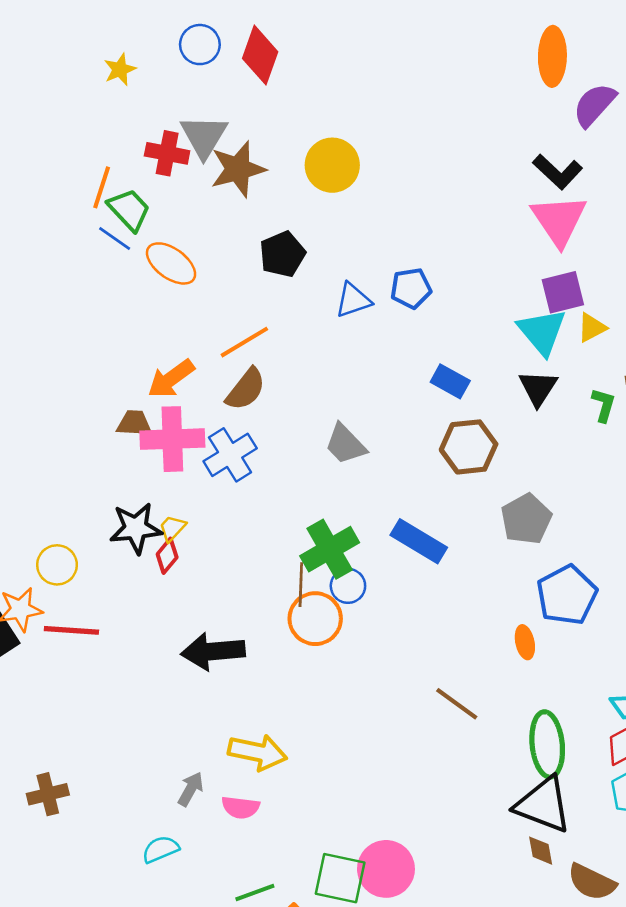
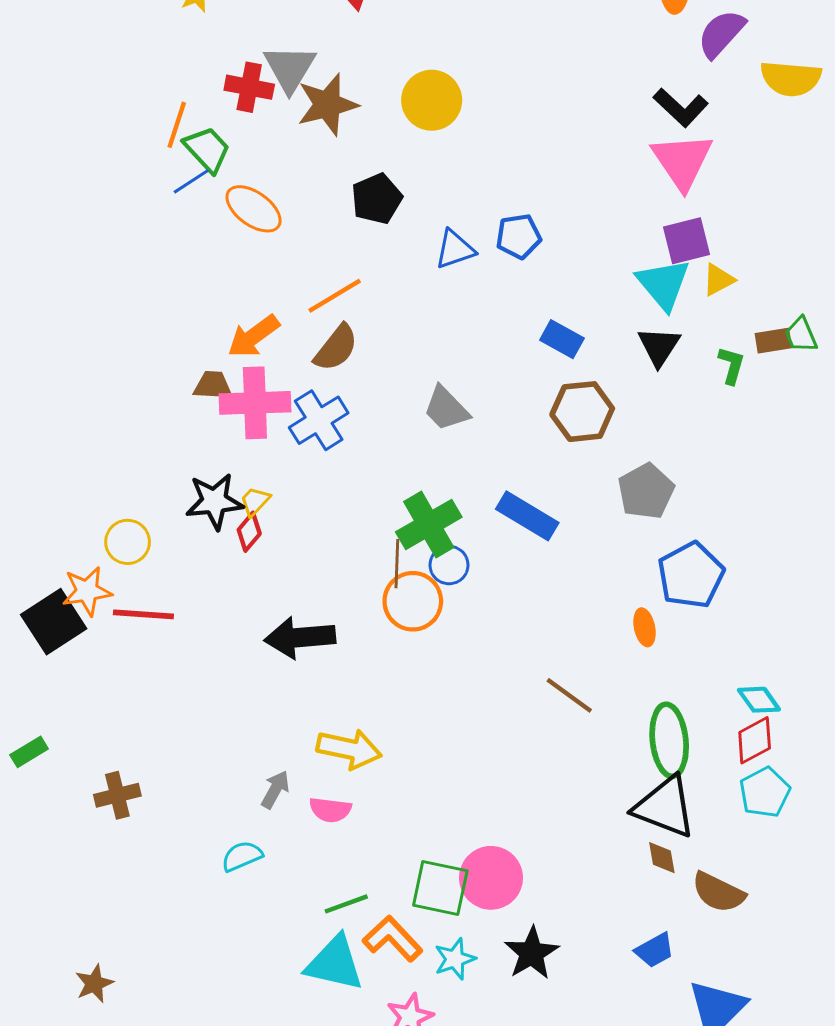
blue line: (115, 239) -> (191, 181), turned -68

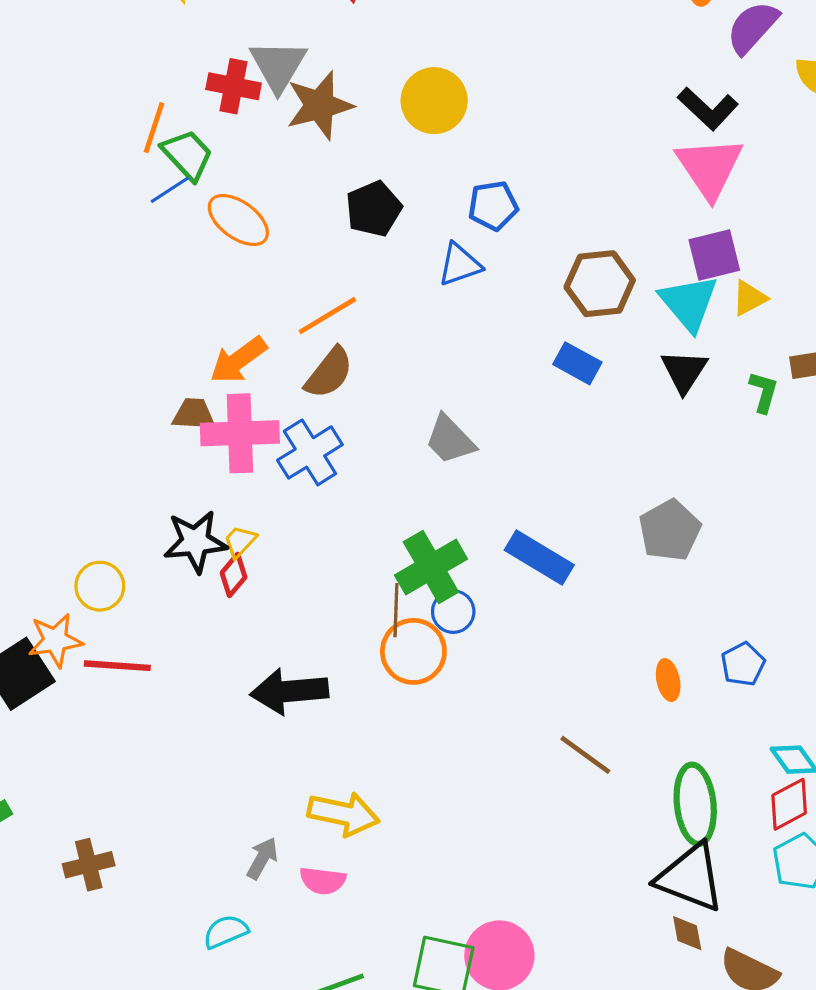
blue pentagon: (519, 236) -> (493, 206), moved
brown hexagon: (582, 412) -> (600, 284), moved
blue pentagon: (691, 575) -> (743, 664), moved, size x0.6

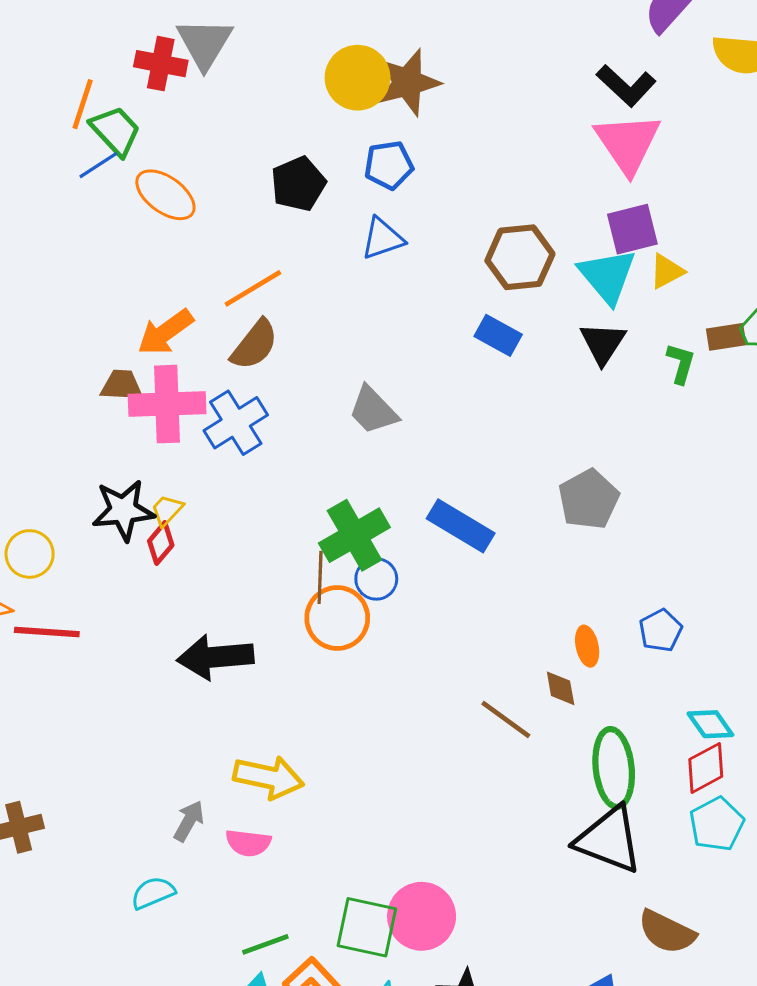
brown star: (320, 105) -> (408, 82), moved
blue pentagon: (493, 206) -> (389, 165), moved
brown diamond: (687, 933) -> (561, 688), moved

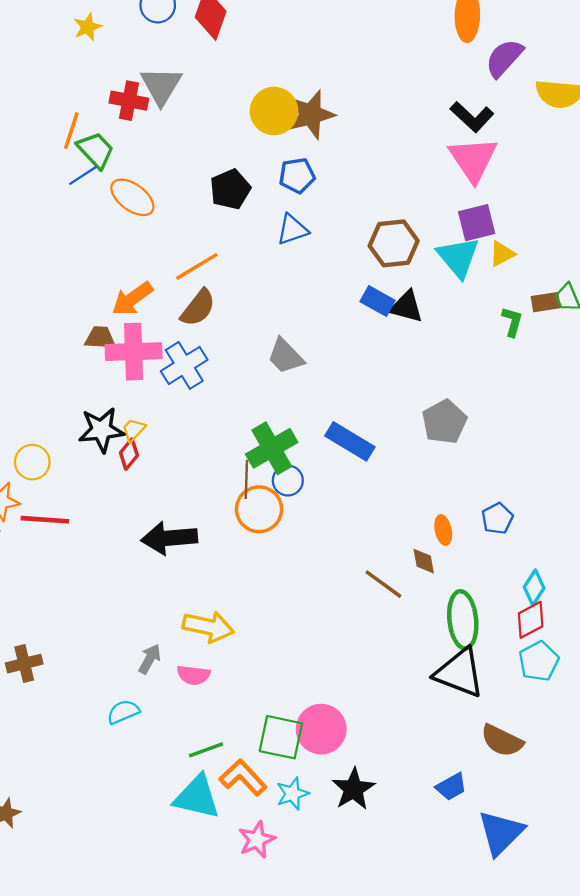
black triangle: (603, 343) -> (406, 307), moved, turned -48
cyan diamond: (710, 724) -> (534, 588), turned 68

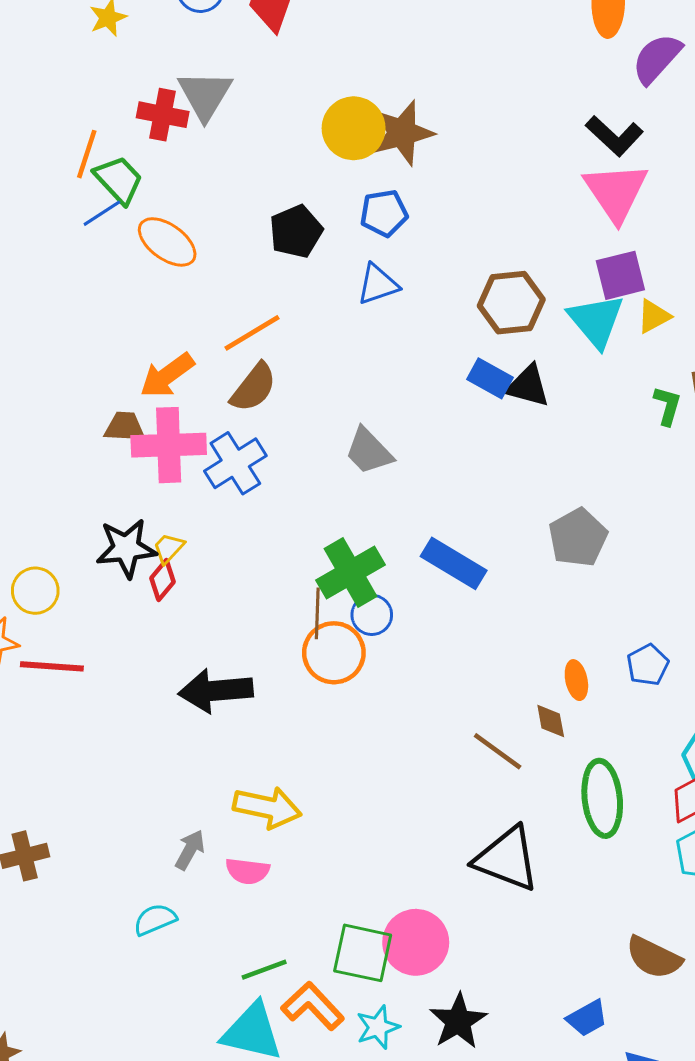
black triangle: (459, 673) -> (507, 859), moved

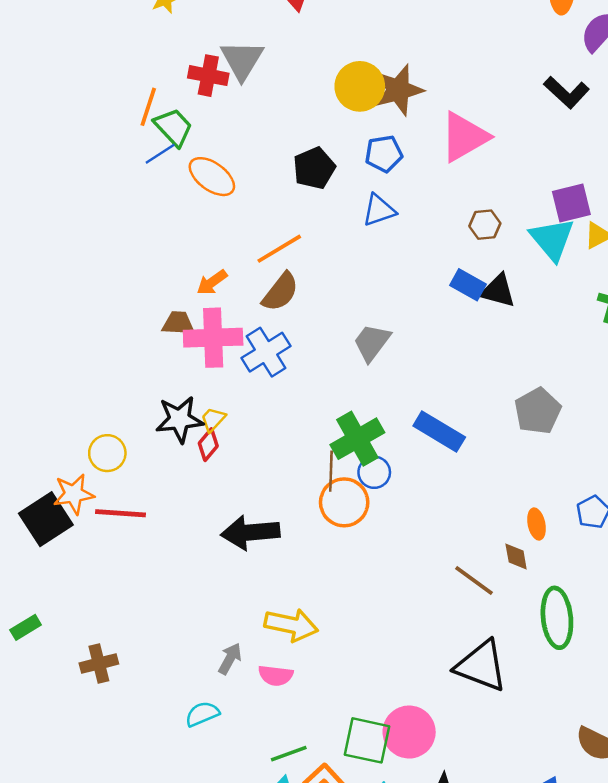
pink triangle: (616, 192) -> (464, 137), moved, turned 34
brown hexagon: (511, 303) -> (485, 225), size x0.6
orange arrow: (167, 375) -> (212, 282), size x0.7
gray trapezoid: (369, 451) -> (372, 342), turned 81

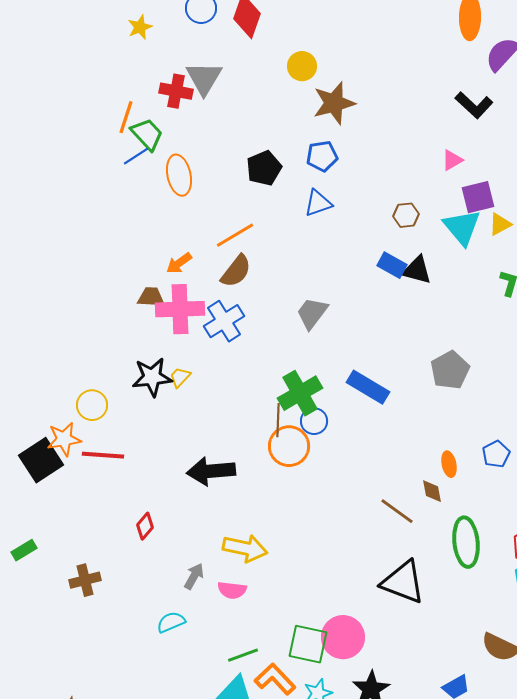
yellow circle: (360, 86) -> (302, 66), moved, size x0.7
pink triangle: (464, 137) -> (452, 160), moved, size x0.5
orange ellipse: (212, 177) -> (179, 175), turned 42
red diamond: (208, 445) -> (145, 526), moved

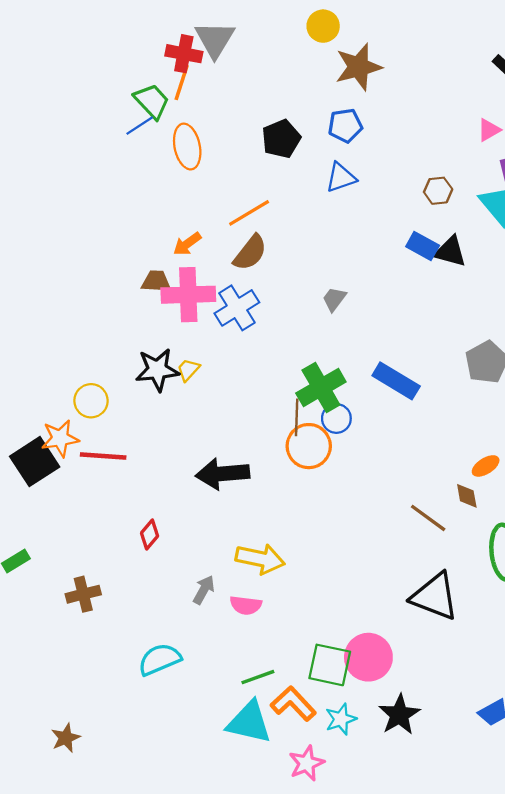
orange line: (126, 117) -> (182, 82), moved
gray trapezoid: (312, 313) -> (334, 299), size x0.7
orange ellipse: (449, 464) -> (486, 466), turned 70
cyan semicircle: (171, 622) -> (160, 659), moved, size x1.4

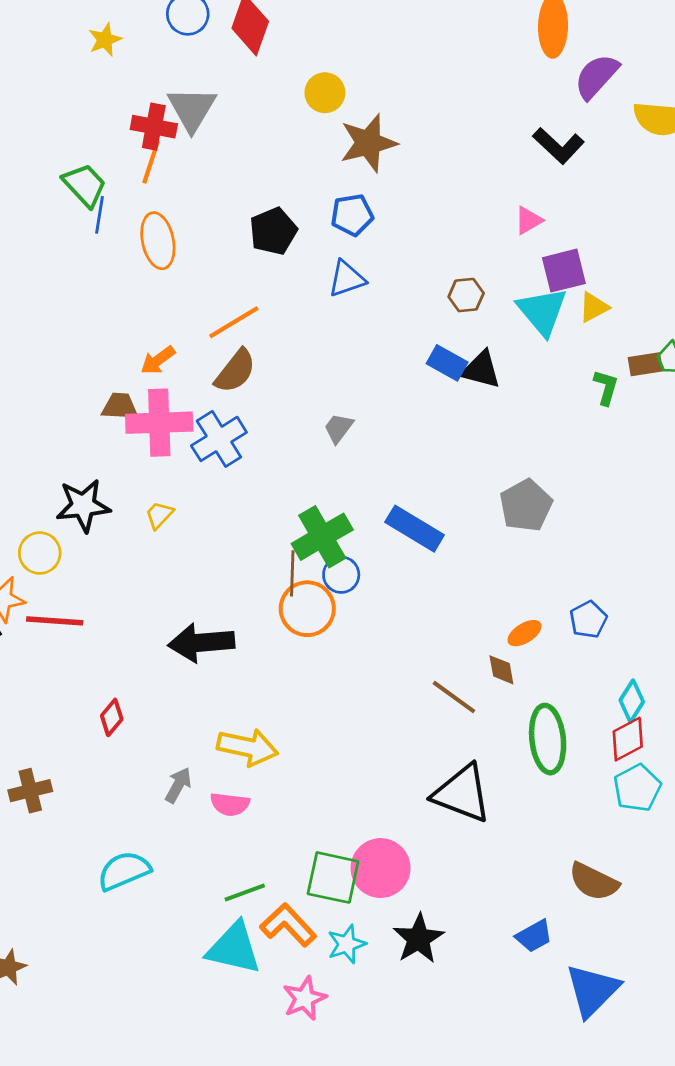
green trapezoid: (152, 101) -> (85, 185), moved
blue line: (140, 126) -> (99, 215), turned -48
black star: (157, 370) -> (83, 505), moved

